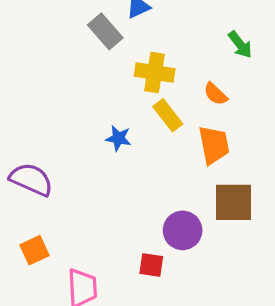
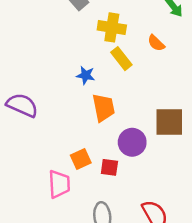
orange trapezoid: (214, 145) -> (103, 108), moved
orange square: (35, 250) -> (81, 159), moved

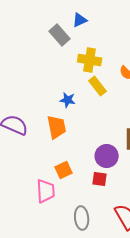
orange trapezoid: (103, 108) -> (57, 127), moved
red square: (109, 167) -> (100, 179), moved

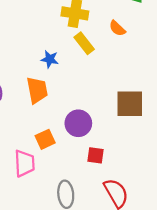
purple circle: (107, 156) -> (78, 123), moved
red square: (100, 179) -> (95, 155), moved

